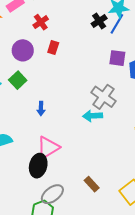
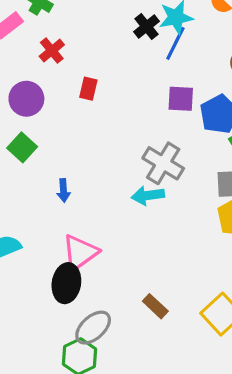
black cross: (99, 21) -> (147, 26), moved
red rectangle: (53, 47) -> (88, 89), moved

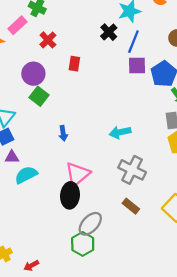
black cross: (147, 26) -> (109, 32), moved
blue line: (175, 43) -> (133, 42), moved
green square: (22, 147) -> (39, 96), moved
gray cross: (163, 163) -> (132, 170), moved

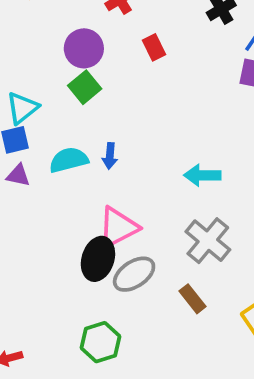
red rectangle: (74, 64) -> (154, 47), turned -48
cyan semicircle: (26, 175) -> (69, 160), moved
gray ellipse: (90, 224) -> (134, 274), moved

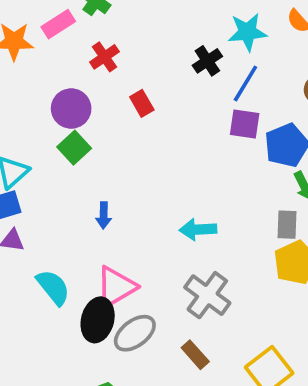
cyan semicircle: (69, 160) -> (53, 287), moved, turned 69

